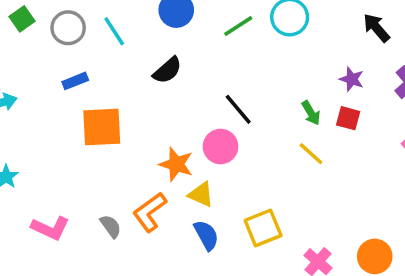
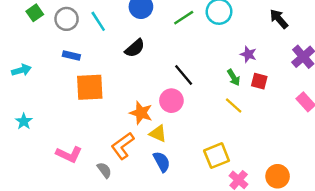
purple star: (352, 79) -> (248, 54), moved
blue rectangle: (75, 81) -> (71, 56), turned 35
gray semicircle: (111, 226) -> (104, 170), moved
pink L-shape: (50, 228) -> (69, 154), moved
yellow square: (263, 228) -> (217, 156), moved

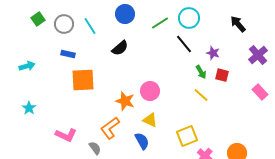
black line: (184, 75) -> (184, 44), moved
yellow triangle: (158, 134) -> (150, 120), moved

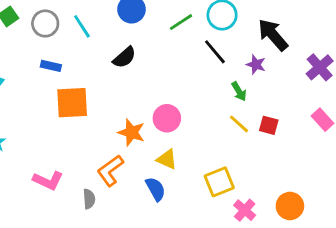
black arrow: (238, 24) -> (273, 35), moved, size x1.4
red square: (222, 75) -> (269, 125), moved
gray semicircle: (95, 148) -> (89, 199), turned 32

